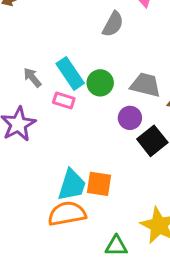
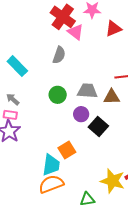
cyan rectangle: (70, 73) -> (17, 66), moved
pink rectangle: (64, 101) -> (10, 115), moved
orange square: (99, 184) -> (67, 150), moved, turned -30

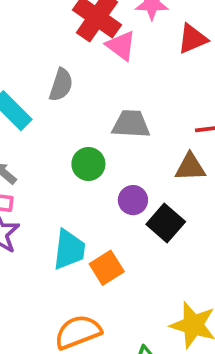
gray semicircle: (59, 55) -> (61, 85), moved
gray trapezoid: (87, 91) -> (131, 124), moved
cyan trapezoid: (51, 165) -> (69, 250), moved

